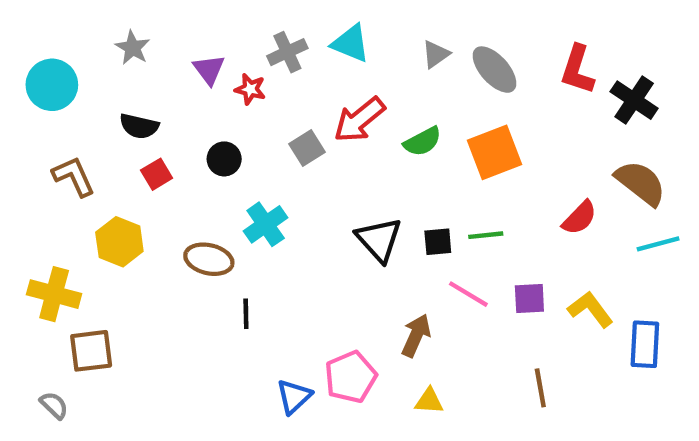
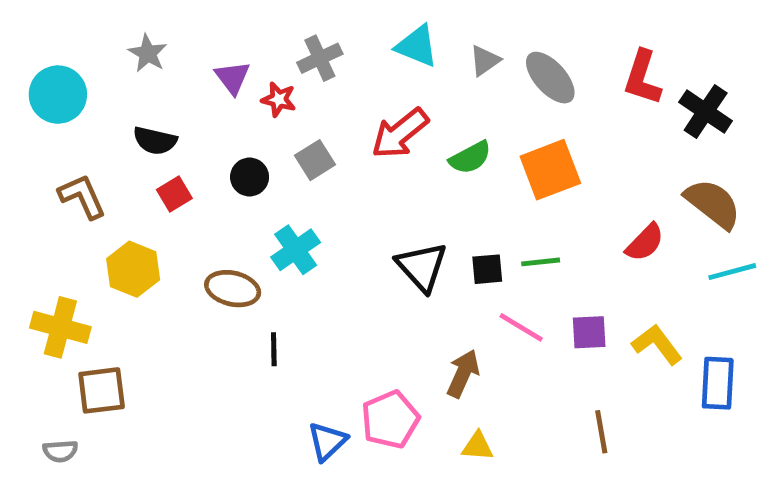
cyan triangle: (351, 43) -> (417, 46), moved
gray square: (307, 148) -> (315, 160), moved
gray semicircle: (54, 405) -> (60, 451), turned 132

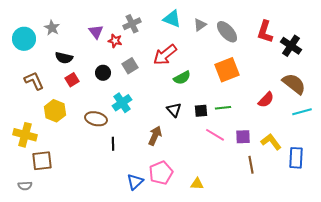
gray star: (148, 53) -> (52, 28), moved
green semicircle: (470, 158) -> (182, 78), moved
black triangle: (422, 267) -> (174, 110), size x0.7
brown arrow: (463, 373) -> (155, 136), moved
brown line: (601, 432) -> (251, 165), moved

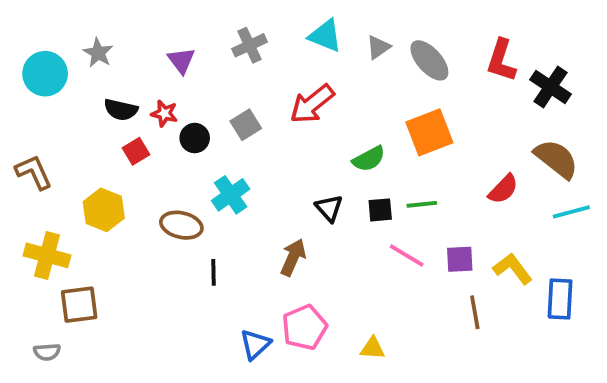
red star: (115, 41) -> (164, 113), moved
green semicircle: (182, 78) -> (369, 159), moved
brown L-shape: (34, 81) -> (34, 172), moved

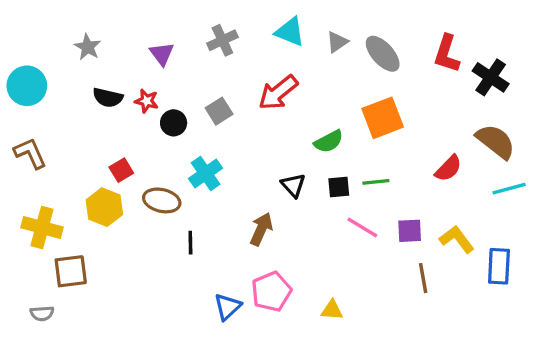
cyan circle: (45, 74) -> (27, 86), moved
red square: (136, 151) -> (121, 170), moved
yellow hexagon: (104, 210) -> (104, 207), moved

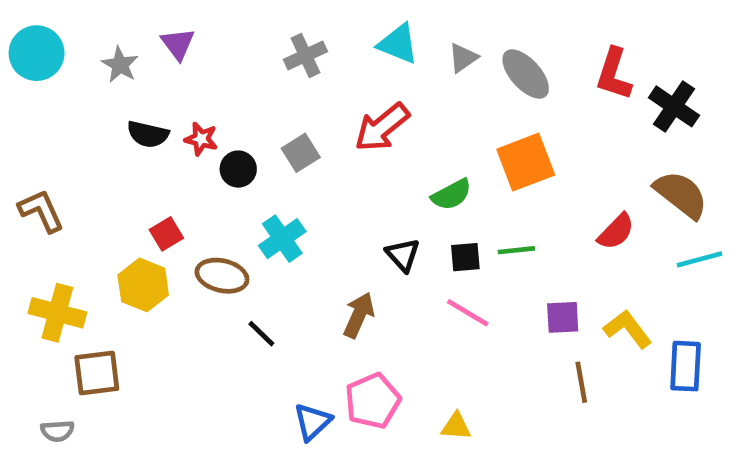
purple triangle: (162, 54) -> (178, 44), moved
cyan circle: (27, 86) -> (37, 53), moved
pink line: (362, 227) -> (468, 313), moved
black line: (190, 243) -> (261, 334), turned -45

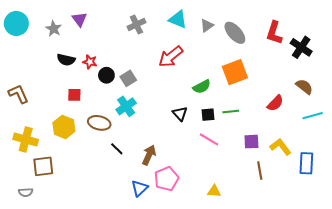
gray square: (301, 153) -> (128, 78), moved
brown semicircle: (681, 195) -> (304, 87), size x0.7
red square: (166, 234) -> (74, 95), moved, turned 32
brown arrow: (359, 315) -> (149, 155), moved
yellow triangle: (456, 426) -> (214, 191), moved

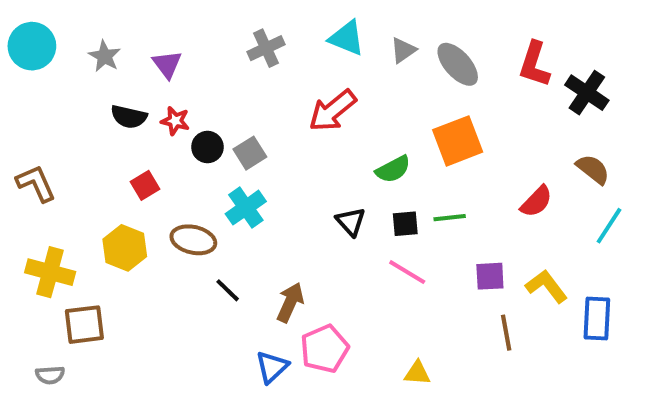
purple triangle: (80, 19) -> (167, 64), moved
red square: (74, 95) -> (145, 185), turned -32
cyan line: (313, 116) -> (609, 226), turned -42

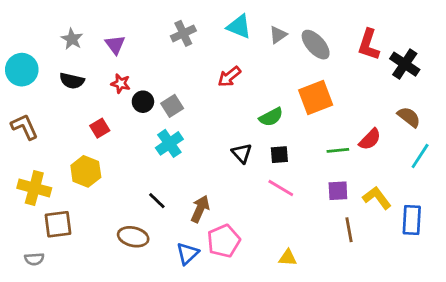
cyan circle: (32, 46) -> (22, 70), moved
red arrow: (333, 111) -> (229, 77), size x0.7
black semicircle: (129, 117) -> (72, 81), moved
green line: (450, 218) -> (338, 150), moved
brown ellipse: (193, 240) -> (133, 237), moved

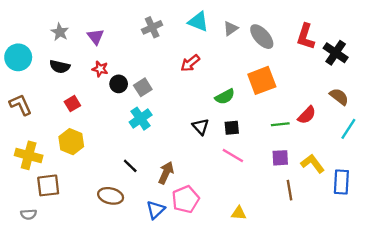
red square: (100, 128) -> (72, 104), moved

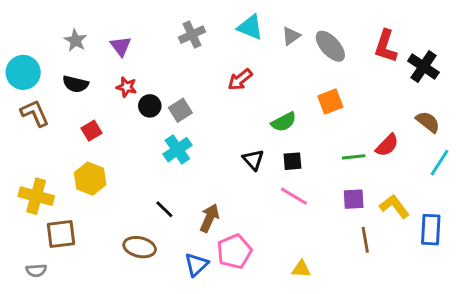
orange square: (262, 80) -> (330, 102), size x0.7
brown L-shape: (20, 105) -> (35, 113), moved

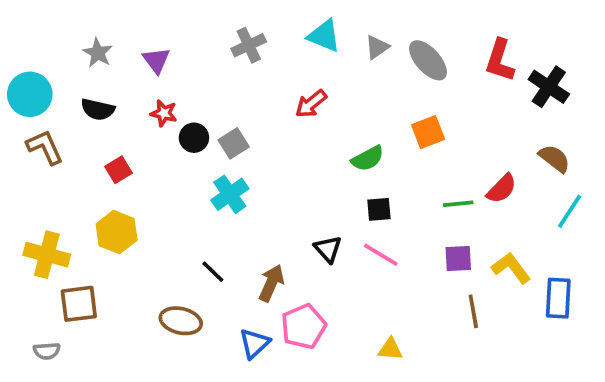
black triangle: (253, 160) -> (328, 249), moved

